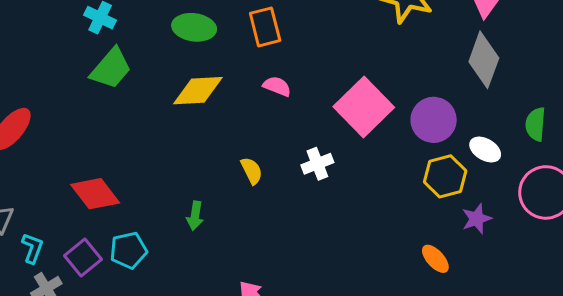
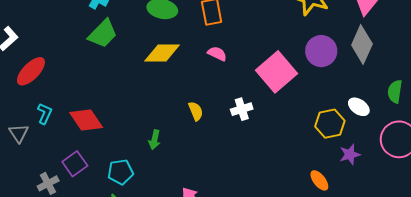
purple circle: (434, 120) -> (321, 51), moved
cyan L-shape: (32, 248) -> (45, 114), moved
cyan pentagon: (128, 250) -> (120, 172), moved

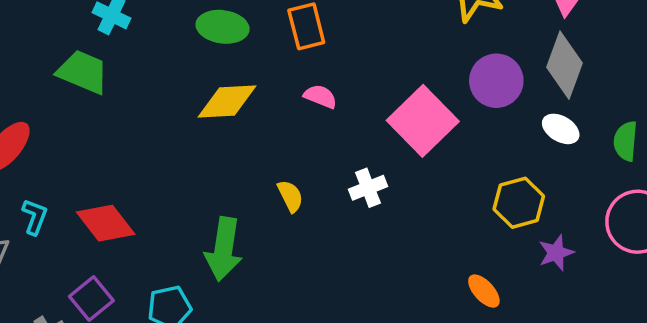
green trapezoid: (103, 34) -> (83, 72), moved, turned -108
white ellipse: (359, 107) -> (561, 129), moved
green arrow: (154, 140) -> (224, 249), size x1.8
orange ellipse: (319, 180) -> (484, 291), moved

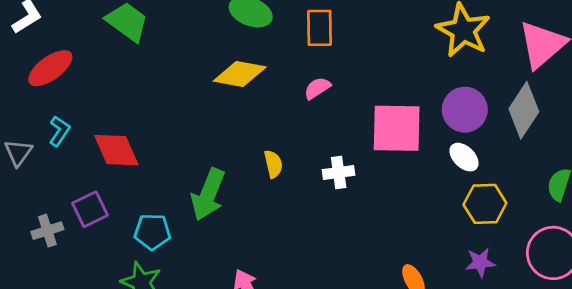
pink semicircle: (320, 96) -> (317, 88), turned -68
pink square: (423, 121) -> (397, 128), turned 32
white ellipse: (561, 129) -> (464, 157), moved
yellow hexagon: (519, 203) -> (485, 204), moved

